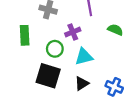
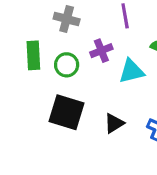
green circle: (55, 49) -> (67, 65), moved
cyan triangle: (84, 57) -> (131, 71), moved

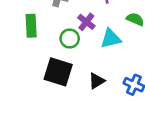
purple cross: (101, 51) -> (86, 22), turned -30
green circle: (67, 65) -> (70, 39), moved

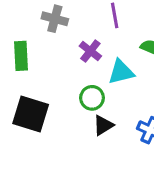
green circle: (70, 39) -> (92, 98), moved
black square: (58, 72) -> (31, 114), moved

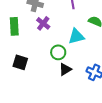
purple cross: (90, 51) -> (43, 23), moved
black square: (31, 114) -> (20, 62), size x0.7

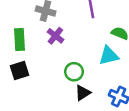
cyan triangle: (76, 36) -> (109, 56), moved
black square: (20, 62) -> (20, 70), moved, turned -35

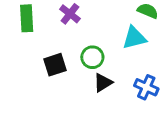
black square: (20, 70) -> (55, 65), moved

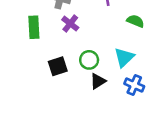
cyan triangle: (134, 38) -> (124, 57), moved, turned -30

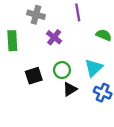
purple cross: (70, 24) -> (54, 37), moved

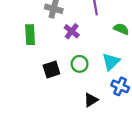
black triangle: (70, 89) -> (91, 100), moved

